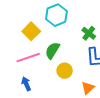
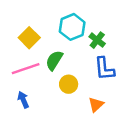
cyan hexagon: (56, 15) -> (72, 27), moved

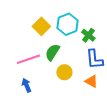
yellow square: (29, 38) -> (41, 26), moved
orange triangle: (96, 104) -> (91, 81), moved, turned -48

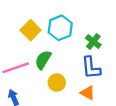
green cross: (88, 35) -> (93, 42), moved

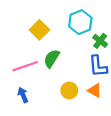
cyan hexagon: (60, 28) -> (80, 22), moved
yellow circle: (57, 83) -> (69, 90), moved

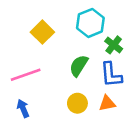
green semicircle: (52, 58) -> (79, 66), moved
orange triangle: (95, 90) -> (107, 103), turned -40

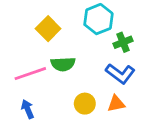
green cross: (114, 45) -> (123, 42), turned 30
green semicircle: (79, 66) -> (63, 64), moved, turned -125
blue L-shape: (111, 75) -> (120, 74), turned -48

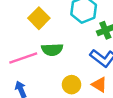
orange triangle: (116, 104) -> (99, 85), turned 42

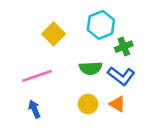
green semicircle: (52, 50) -> (91, 68), moved

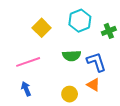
green cross: (124, 47) -> (109, 31), moved
blue L-shape: (121, 76) -> (96, 62), turned -145
yellow circle: (88, 104) -> (70, 94), moved

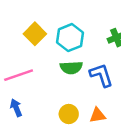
cyan hexagon: (80, 21) -> (70, 38), moved
orange triangle: (93, 85) -> (98, 115), moved, turned -40

